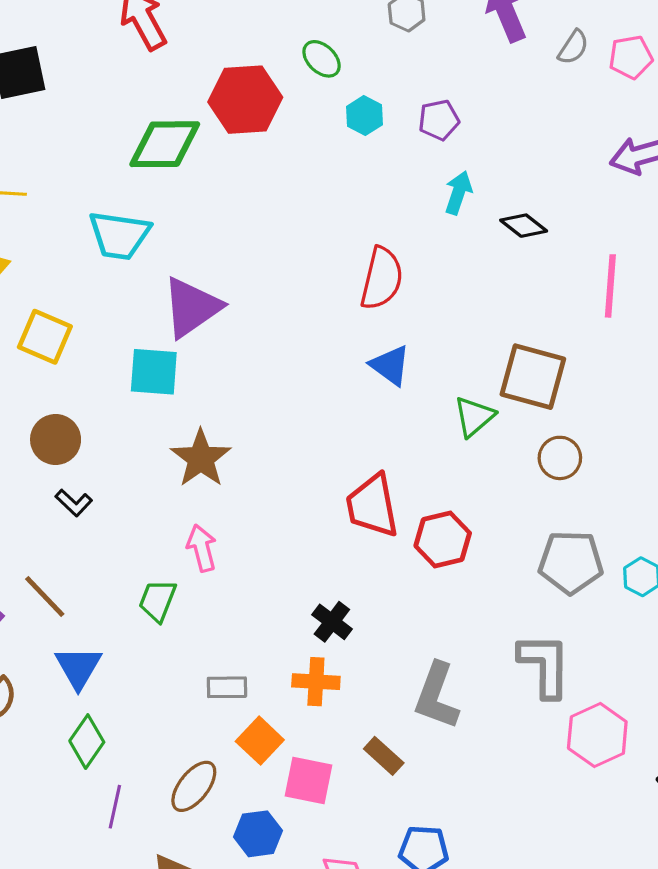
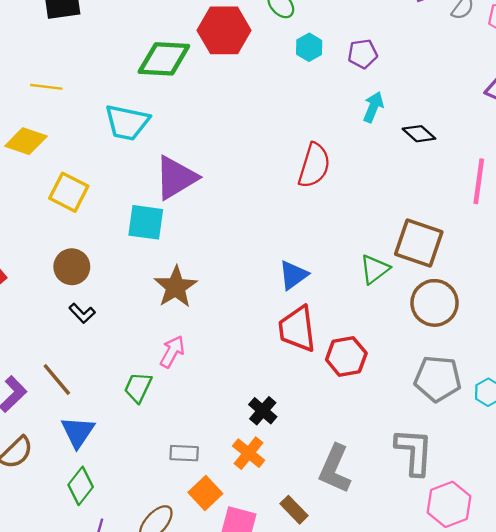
blue triangle: (390, 365) -> (293, 275), moved, turned 44
brown circle: (560, 458) -> (435, 303), size x1.5
pink arrow: (202, 548) -> (172, 352), turned 40
orange cross: (316, 682) -> (249, 453), turned 32

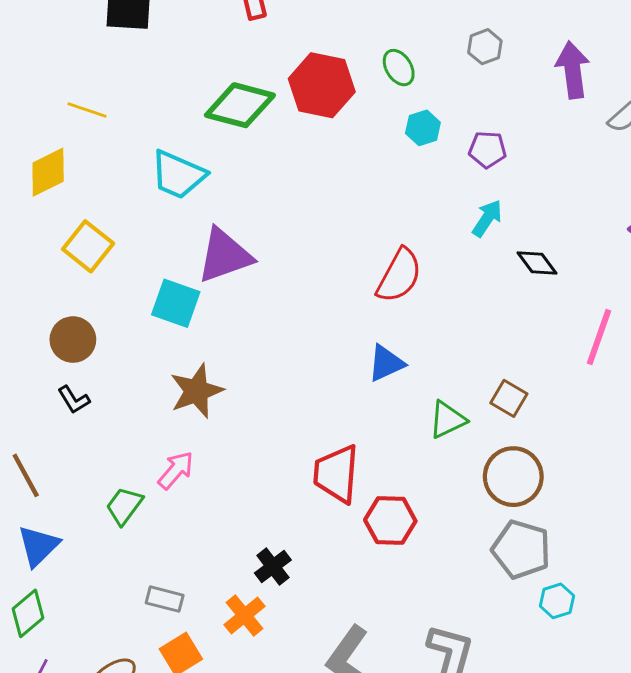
yellow diamond: (26, 141) -> (48, 172), turned -57
brown square: (419, 243) -> (509, 398), size x0.6
blue triangle: (293, 275) -> (386, 363), moved
gray pentagon: (438, 379) -> (521, 549), moved

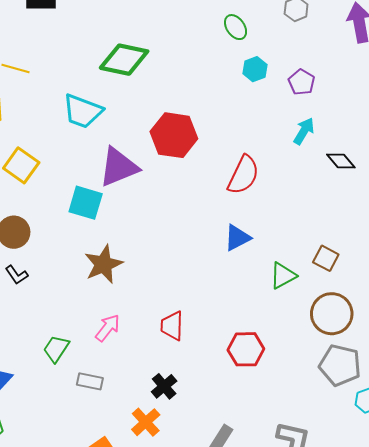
red hexagon: (322, 85) -> (174, 135), moved
purple pentagon: (487, 150) -> (302, 82), turned 30
pink arrow: (176, 470) -> (108, 328), moved
red trapezoid: (336, 474) -> (172, 326), moved, size x0.7
gray rectangle: (165, 599) -> (90, 381), moved

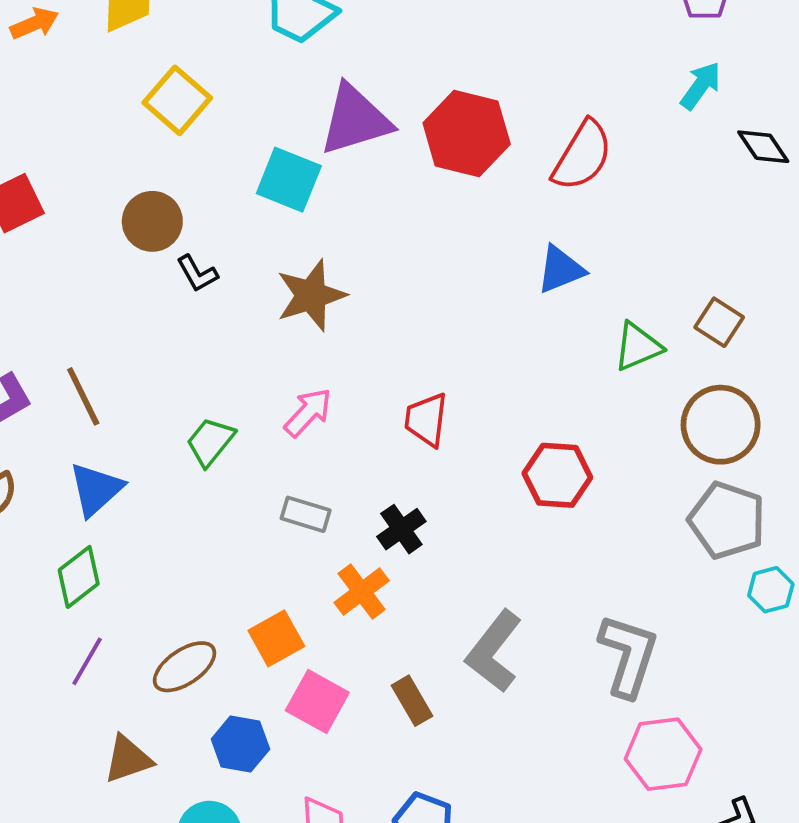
red hexagon: (174, 135) -> (467, 133), moved
black L-shape: (17, 275) -> (197, 274), moved
gray rectangle: (90, 381) -> (306, 514), moved

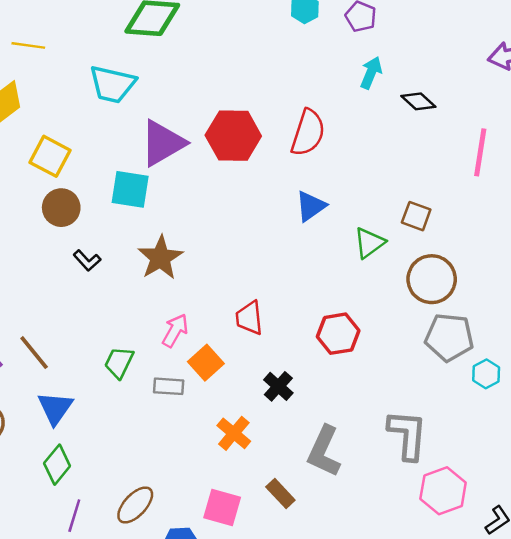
brown circle: (152, 221) -> (61, 208), moved
gray rectangle: (306, 514) -> (169, 386), moved
black cross: (401, 529) -> (278, 386), moved
orange square: (276, 638) -> (206, 363), moved

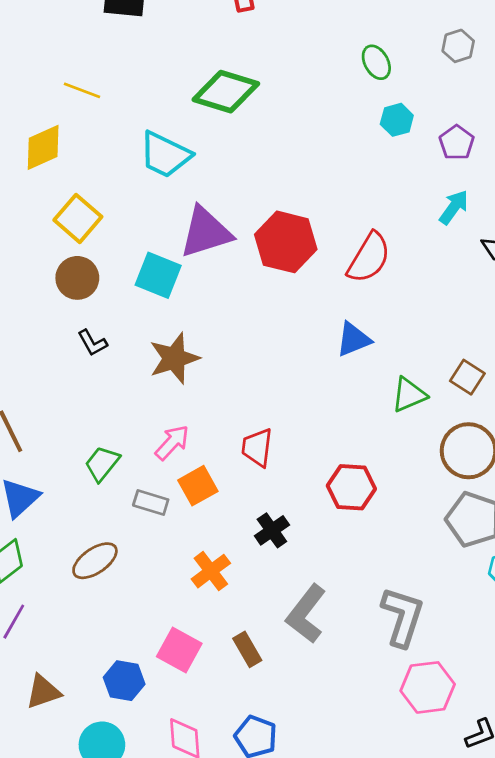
brown ellipse: (135, 505) -> (95, 561), moved

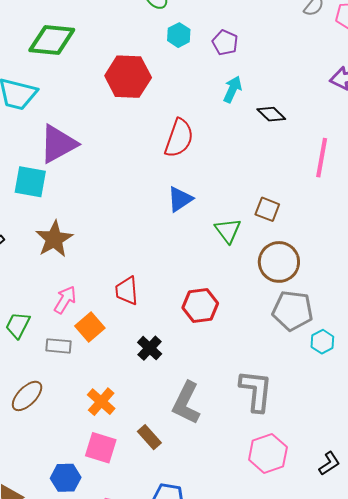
red hexagon: (286, 242) -> (128, 77), moved
green triangle: (409, 395) -> (228, 231), turned -32
orange cross: (211, 571) -> (101, 402), moved
pink hexagon: (428, 687) -> (268, 453), moved

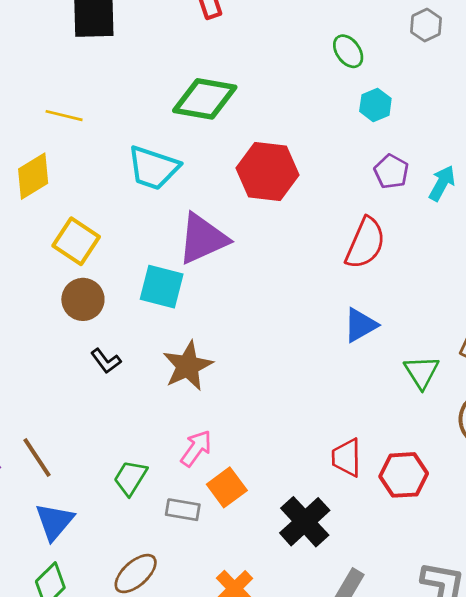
purple pentagon: (225, 43) -> (391, 172), moved
red hexagon: (128, 77) -> (268, 172), moved
red trapezoid: (127, 291) -> (347, 458), moved
red hexagon: (200, 305) -> (404, 475), moved
black cross: (150, 348) -> (305, 522), size x1.5

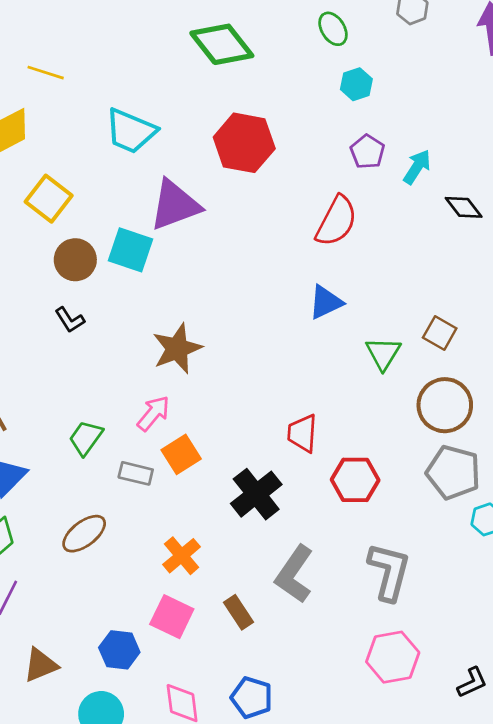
green diamond: (205, 99) -> (222, 44), moved, turned 38
brown circle: (83, 299) -> (75, 260), moved
brown star: (188, 366) -> (177, 349), moved
red hexagon: (404, 475) -> (355, 480), moved

